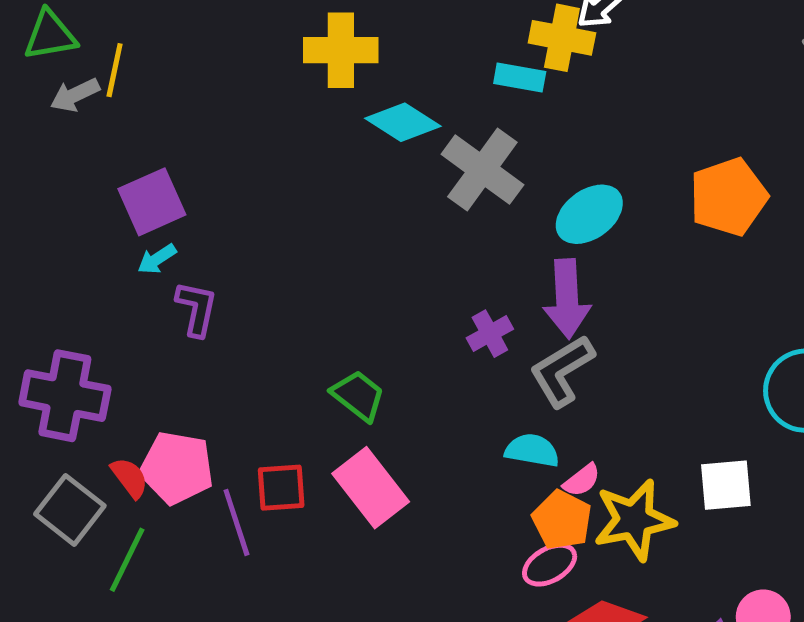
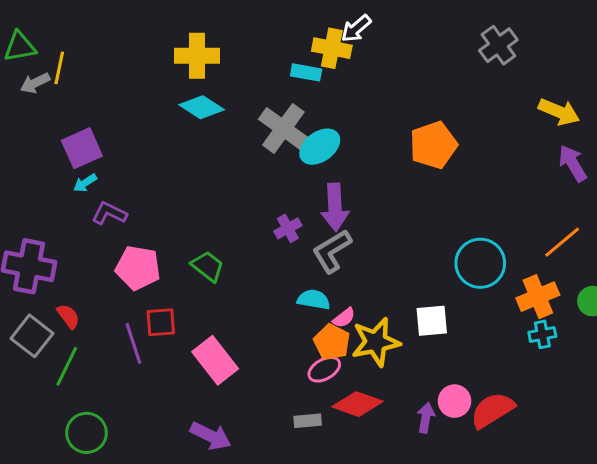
cyan diamond: (403, 122) -> (202, 107), moved
cyan ellipse: (589, 214) -> (320, 147), moved
purple L-shape: (197, 309) -> (109, 213), turned -76
pink pentagon: (177, 468) -> (138, 268), moved
pink rectangle: (371, 488) -> (215, 360), moved

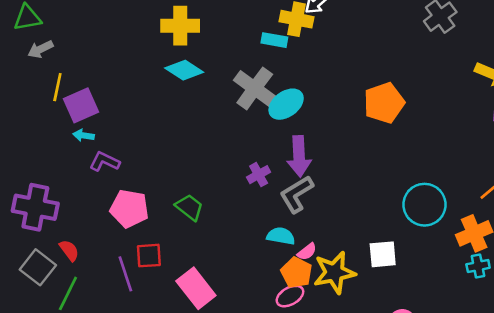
yellow line: (59, 68) -> (57, 87), moved
cyan arrow: (85, 183) -> (84, 135), turned 42

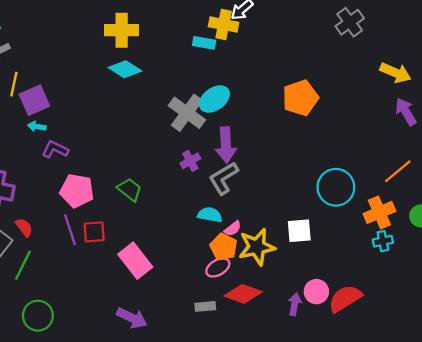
gray cross: (255, 88) -> (187, 113), moved
purple line: (125, 274) -> (70, 230), moved

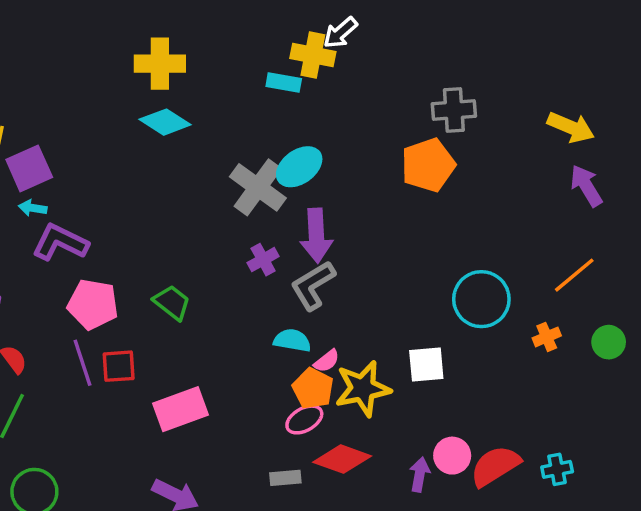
gray cross: (350, 22) -> (454, 110), moved, turned 32
purple L-shape: (55, 149) -> (60, 242), size x1.4
orange cross: (379, 212) -> (547, 337), size x0.6
cyan cross: (383, 241) -> (557, 469), moved
pink rectangle: (135, 261) -> (181, 409), turned -72

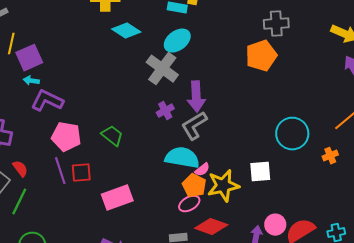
cyan diamond: (165, 122) -> (126, 31), moved
cyan ellipse: (299, 167) -> (177, 41), moved
cyan semicircle: (292, 340) -> (182, 158), size x1.6

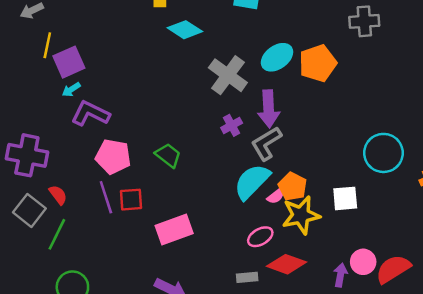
cyan ellipse: (177, 41) -> (277, 57), moved
orange pentagon: (261, 56) -> (318, 63), moved
cyan arrow: (31, 81) -> (71, 90), turned -42
cyan semicircle: (182, 158) -> (252, 182), turned -56
orange pentagon: (194, 186) -> (293, 186), moved

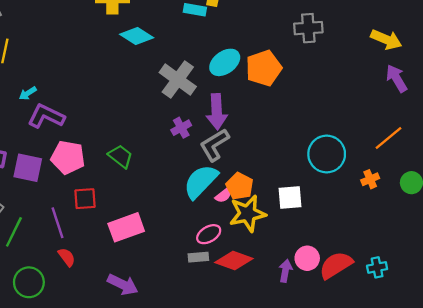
purple square: (69, 62) -> (28, 168), moved, turned 36
red semicircle: (58, 195) -> (67, 257), moved
purple line: (106, 197) -> (58, 223), moved
gray rectangle: (247, 277) -> (198, 257), moved

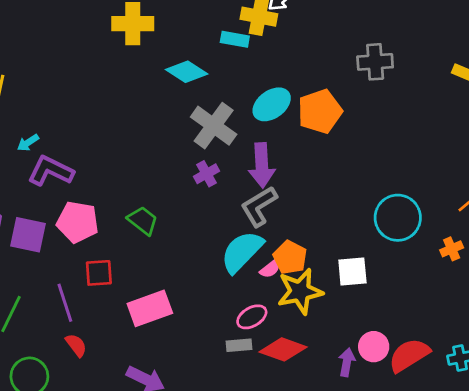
cyan diamond: (137, 36) -> (187, 72), moved
purple cross: (181, 128) -> (206, 174), moved

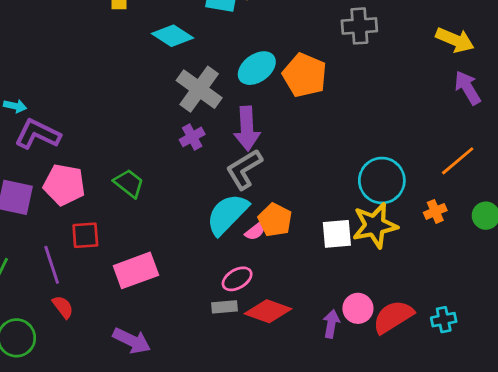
orange pentagon: (320, 111) -> (305, 75), turned -30
cyan arrow: (28, 143) -> (15, 106), turned -135
yellow star: (300, 291) -> (375, 225), moved

